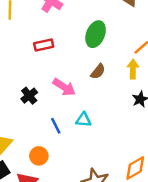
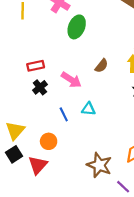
green ellipse: (96, 34) -> (77, 27), moved
red rectangle: (44, 45) -> (36, 66), moved

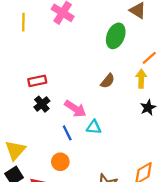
green ellipse: (77, 27) -> (116, 36), moved
pink arrow: (71, 80) -> (75, 109), moved
orange circle: (49, 141) -> (60, 162), moved

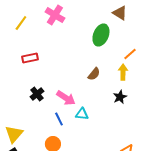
yellow line: (23, 22) -> (21, 23), turned 35
red rectangle: (37, 81) -> (30, 58), moved
black star: (148, 107) -> (120, 97), moved

